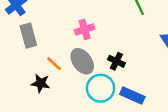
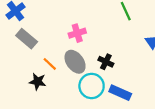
gray rectangle: (28, 36) -> (27, 39), turned -35

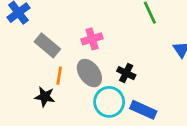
gray rectangle: (27, 39) -> (47, 45), moved
orange line: (50, 64) -> (59, 76), turned 56

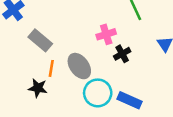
pink cross: (92, 39) -> (106, 34), moved
black cross: (126, 73) -> (122, 54), moved, turned 35

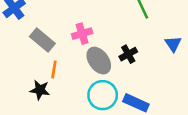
pink cross: (106, 34) -> (82, 34), moved
gray ellipse: (79, 66) -> (99, 61), moved

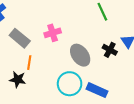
black cross: (128, 54) -> (110, 50), moved, turned -32
gray ellipse: (99, 61) -> (80, 55), moved

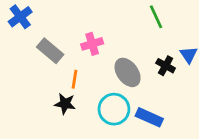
orange line: (29, 63) -> (75, 79), moved
black star: (18, 79) -> (65, 104), moved

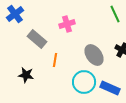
pink cross: (92, 44) -> (67, 24), moved
black star: (65, 104) -> (26, 75), moved

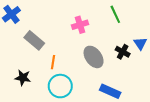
pink cross: (67, 24) -> (80, 25), moved
cyan circle: (84, 82) -> (60, 86), moved

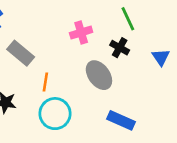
black cross: (123, 52) -> (120, 48), moved

